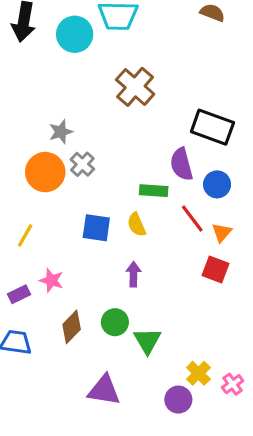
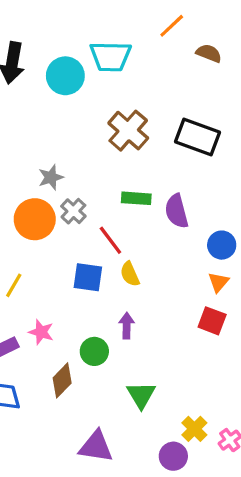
black rectangle: (212, 127) -> (198, 137), moved
blue circle: (217, 184) -> (222, 245), moved
green rectangle: (154, 191) -> (136, 198), moved
red line: (192, 218) -> (110, 240), moved
green circle: (115, 322) -> (94, 351), moved

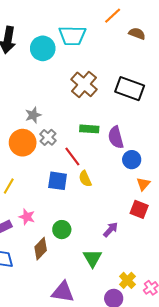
blue circle: (222, 245) -> (132, 160), moved
purple arrow: (127, 326) -> (111, 230), moved, turned 42

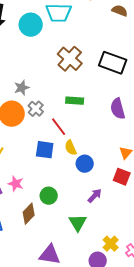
purple semicircle: (116, 137) -> (118, 109), moved
blue circle: (132, 160) -> (85, 164), moved

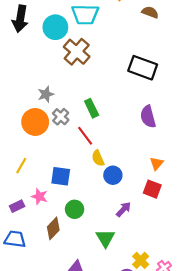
brown cross: (70, 59) -> (77, 52), moved
green rectangle: (75, 101) -> (92, 108), moved, turned 60
blue square: (45, 150) -> (61, 176), moved

